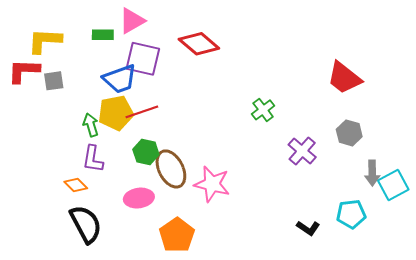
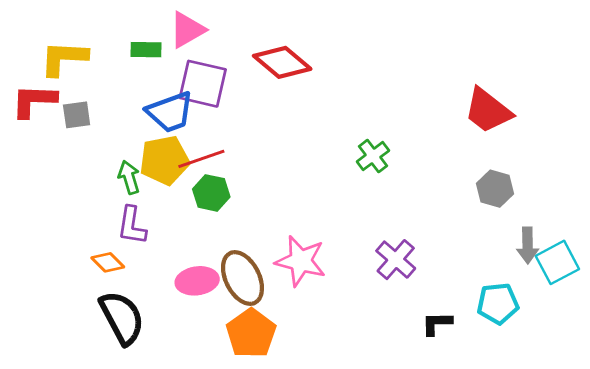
purple cross: (302, 151) -> (396, 260), moved
green hexagon: (146, 152) -> (211, 193), moved
brown ellipse: (171, 169) -> (242, 278), moved
black L-shape: (308, 228) -> (437, 323), turned 145

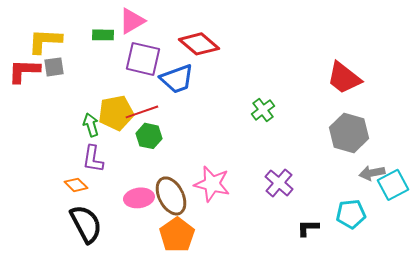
blue trapezoid: (170, 112) -> (177, 79), moved
gray square: (77, 115) -> (54, 67), moved
gray hexagon: (495, 189) -> (349, 133), size x1.5
gray arrow: (528, 245) -> (372, 173), turned 80

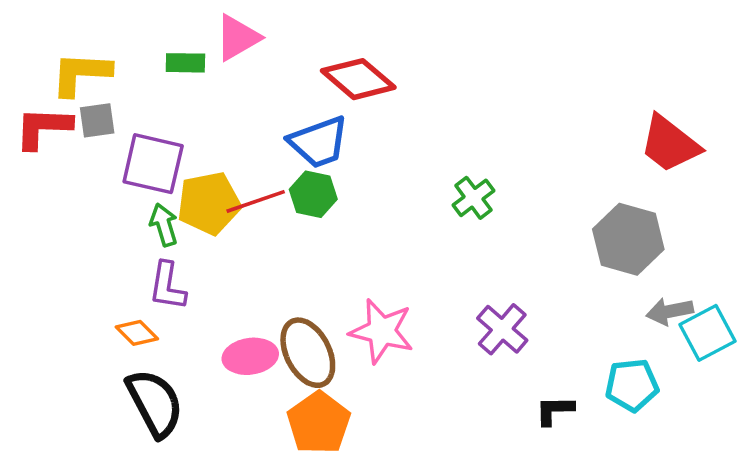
purple square: (143, 59) -> (153, 164), moved
red trapezoid: (344, 78) -> (670, 144), moved
green hexagon: (149, 136) -> (313, 194), moved

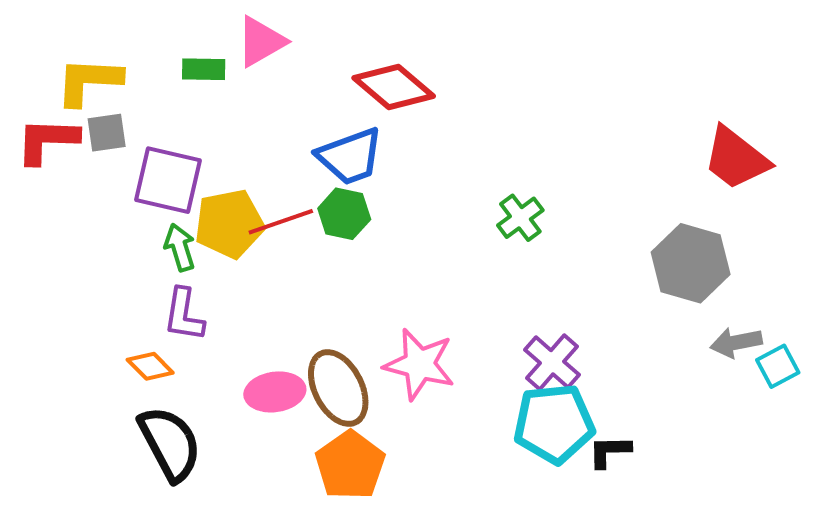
cyan square: (708, 333) -> (778, 366), size x0.7
cyan pentagon: (632, 385) -> (554, 424), moved, size x1.4

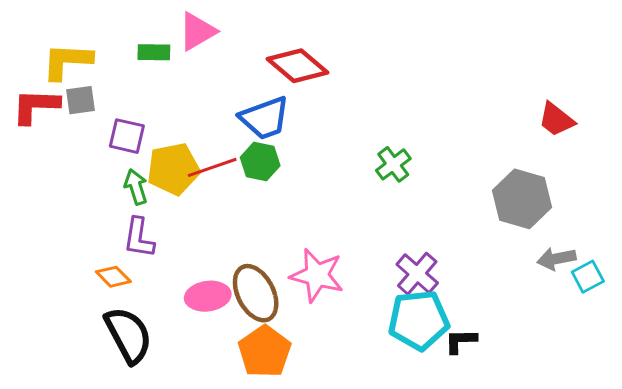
red trapezoid: (736, 158) -> (556, 120), size x0.7
purple square: (168, 180) -> (127, 136), size x0.7

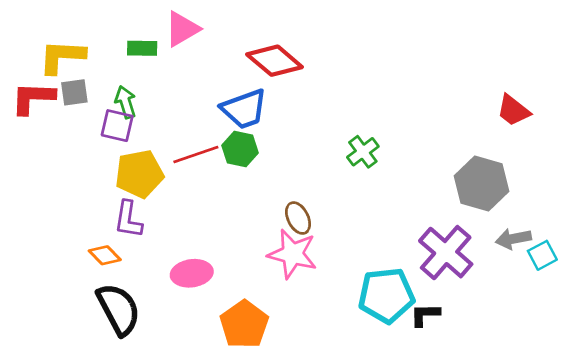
yellow pentagon: (173, 169) -> (139, 174), moved
green arrow: (136, 187) -> (125, 102), moved
purple cross: (417, 274) -> (446, 253), moved, size x1.4
brown ellipse: (256, 293) -> (298, 218), moved, size x0.6

